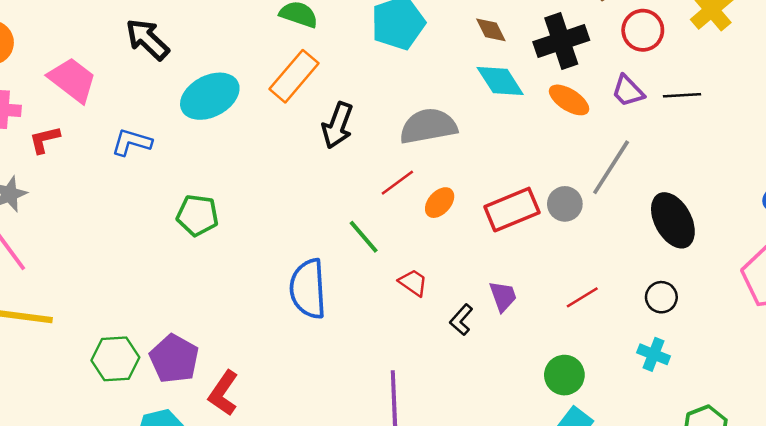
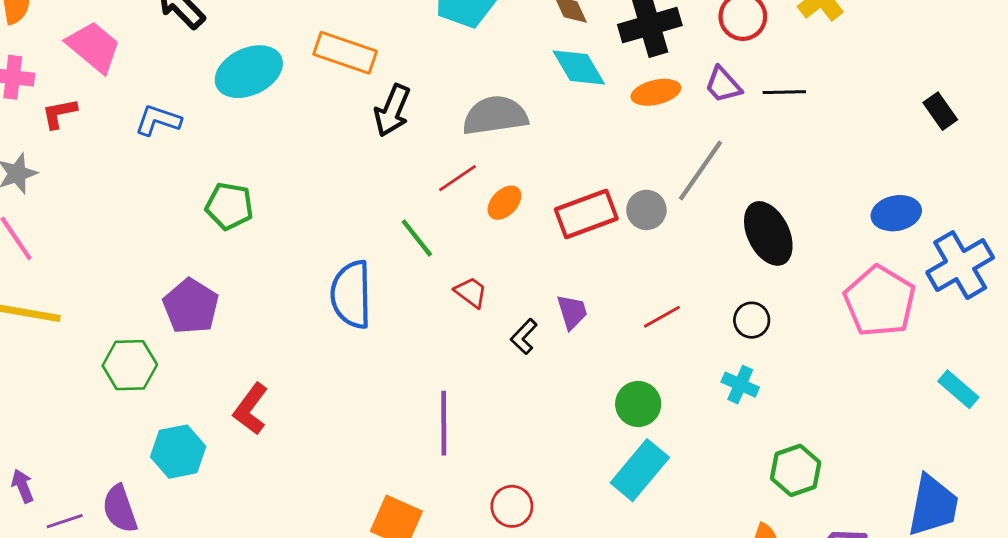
orange rectangle: (294, 76) -> (345, 53), turned 66
orange ellipse: (569, 100) -> (656, 92), turned -48
purple pentagon: (174, 359) -> (191, 306), moved

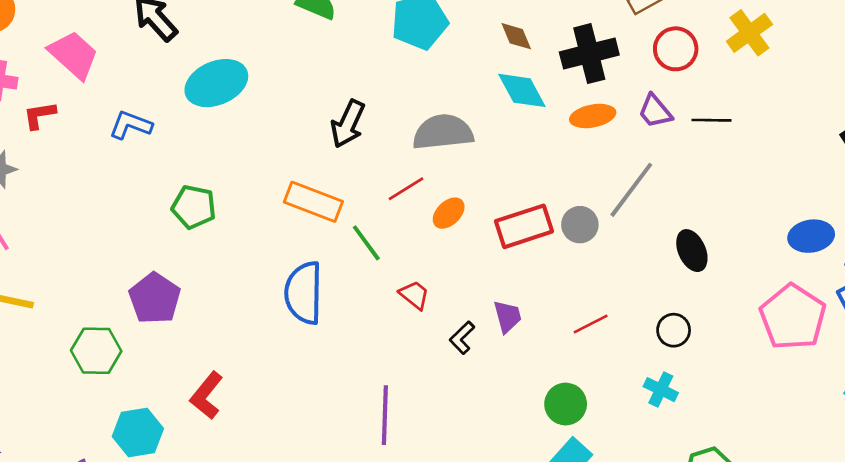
orange rectangle: (345, 53) -> (313, 202), moved
black ellipse: (768, 233) -> (692, 251), size x0.7

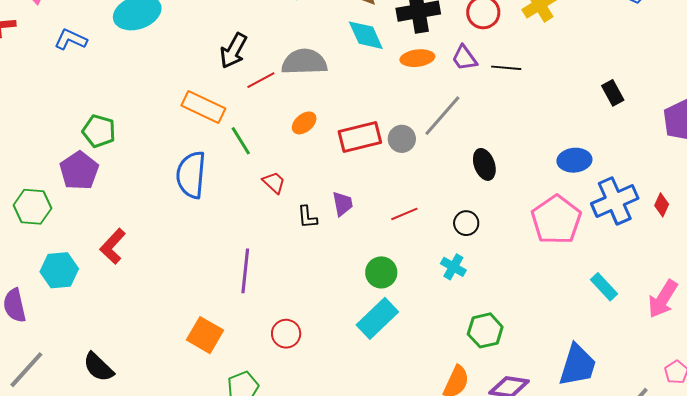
red line: (406, 189) -> (261, 80), moved
green pentagon: (194, 207) -> (99, 131), moved
black L-shape: (462, 338) -> (307, 217), turned -55

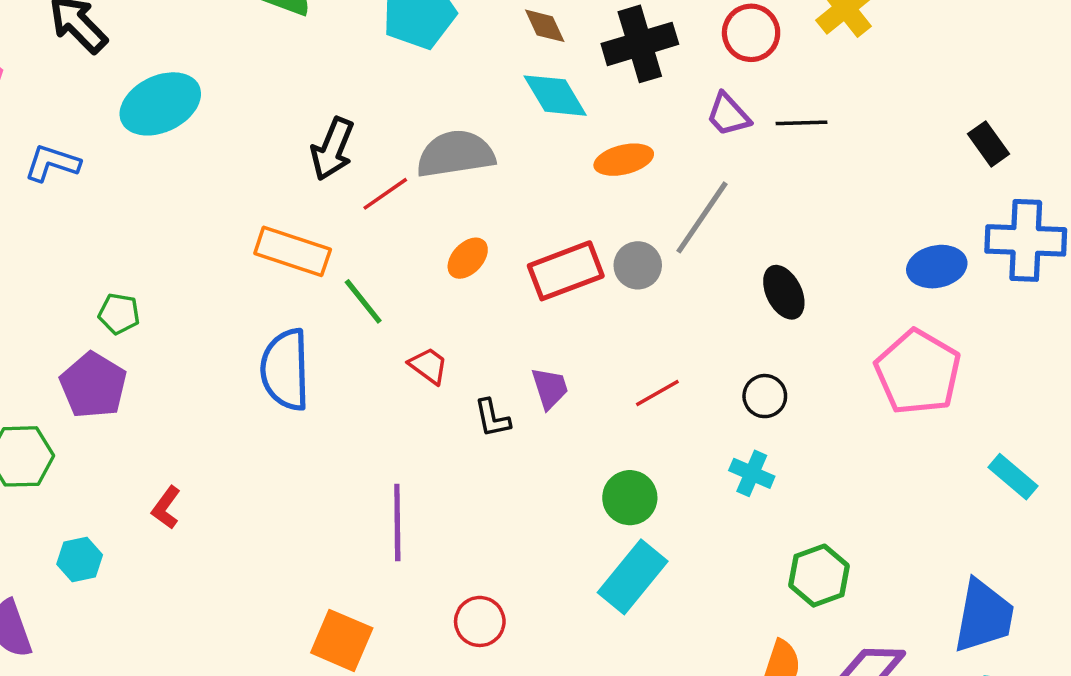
orange ellipse: (417, 58) -> (624, 160), moved
green pentagon: (99, 131) -> (119, 314), size x0.7
blue cross: (615, 201) -> (1026, 240), moved, turned 33
red L-shape: (113, 246) -> (166, 508), size x0.7
cyan hexagon: (59, 270) -> (80, 559), size x0.7

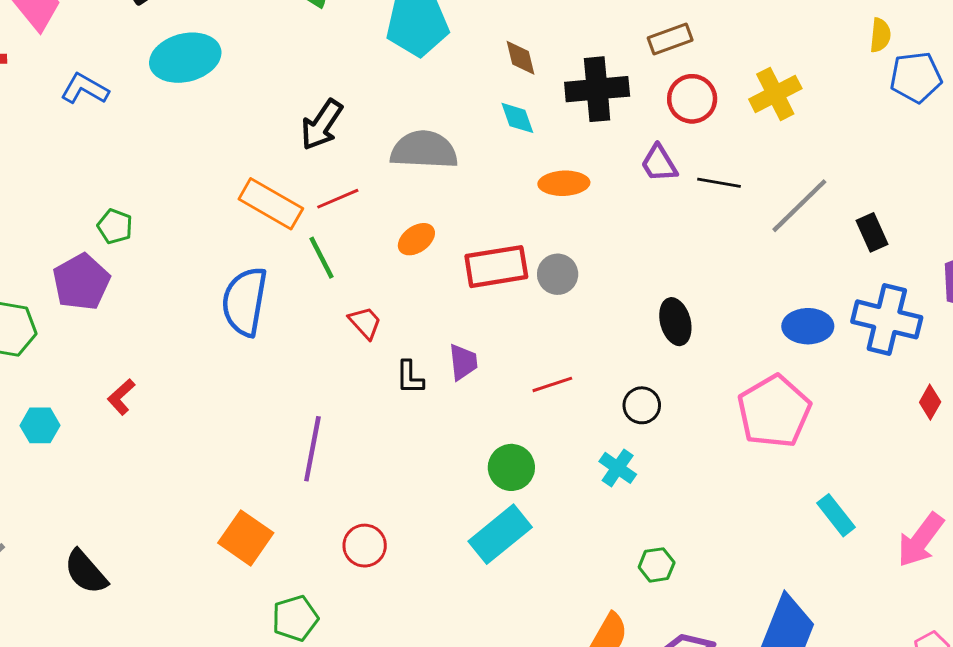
cyan diamond: (555, 96) -> (517, 118), size x0.7
red line: (385, 194) -> (338, 199), moved
gray line: (702, 217) -> (799, 206), moved
green hexagon: (819, 576) -> (657, 565), size x0.7

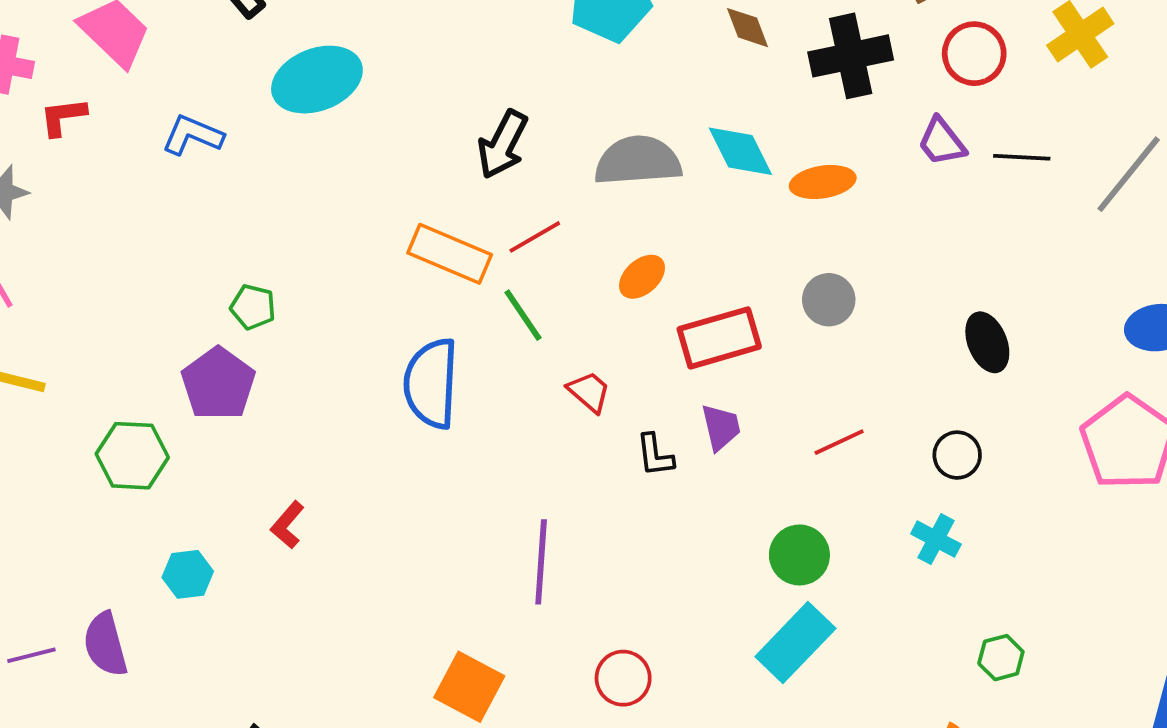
cyan diamond: (517, 118) -> (740, 151), moved, size x1.4
red rectangle: (496, 267) -> (719, 338), moved

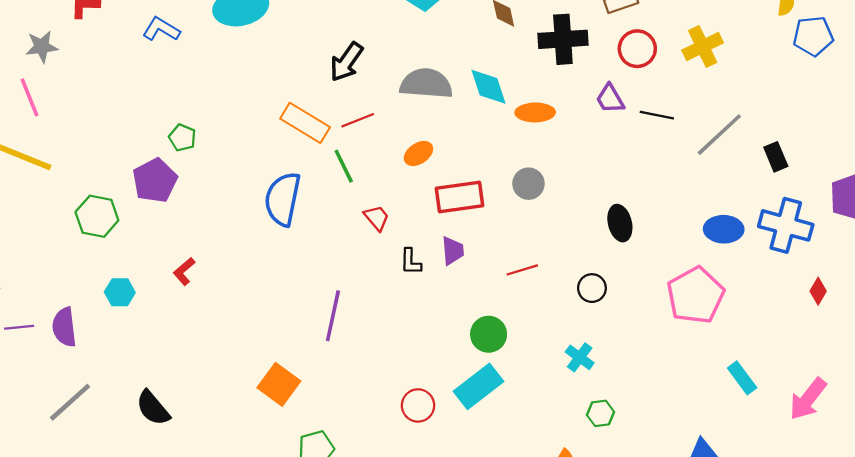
cyan cross: (936, 539) -> (580, 357), moved
red circle: (623, 678) -> (418, 405), moved

